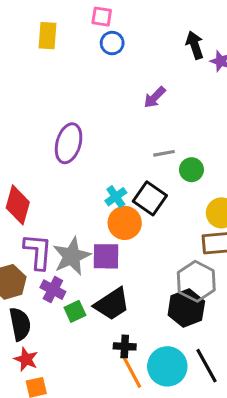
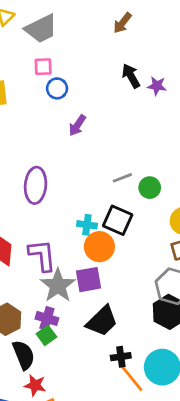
purple arrow: (155, 97) -> (77, 125), moved
cyan cross: (116, 197) -> (87, 225), turned -36
purple L-shape: (38, 252) -> (42, 255), moved
green square: (75, 311) -> (46, 335), moved

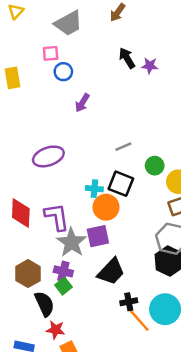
gray trapezoid: (41, 29) -> (68, 23), moved
purple ellipse: (36, 185) -> (48, 156), turned 68
green circle: (150, 188) -> (155, 166), moved

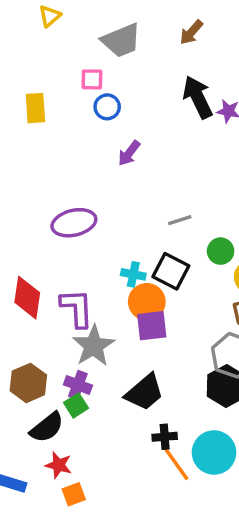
black arrow: (127, 58) -> (198, 97), size x1.4
purple square: (98, 236) -> (152, 326), moved
black semicircle: (44, 304) -> (47, 427), turned 70

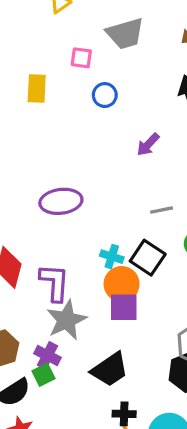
pink square: (92, 79) -> (81, 58), moved
purple arrow: (129, 153) -> (148, 144), moved

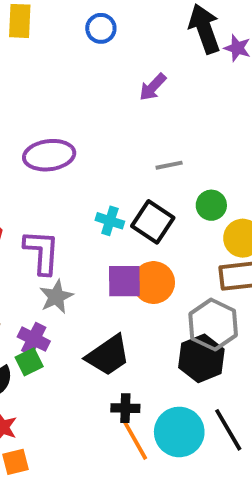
orange circle: (122, 284) -> (154, 283), moved
gray star: (66, 320) -> (56, 297), size x0.7

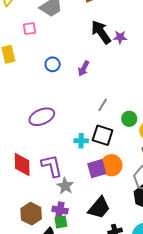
blue circle: (101, 28) -> (53, 64), moved
gray line: (169, 165) -> (103, 105), turned -32
green square: (29, 362) -> (61, 222), turned 32

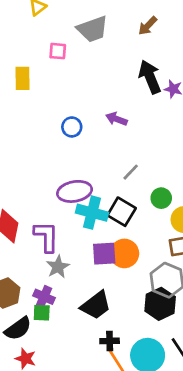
blue circle: (53, 64) -> (72, 127), moved
purple arrow: (84, 68) -> (116, 119), turned 70
purple ellipse: (42, 117) -> (75, 191), moved
cyan cross: (81, 141) -> (92, 213), size x1.6

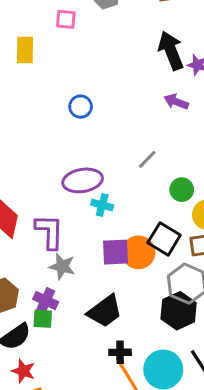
purple arrow: (116, 119) -> (176, 102), moved
black square: (122, 212) -> (164, 239), moved
cyan cross: (92, 213) -> (102, 205), size x0.6
gray star: (58, 267) -> (62, 266), turned -30

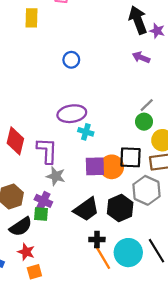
gray line: (147, 159) -> (147, 105), moved
black square: (164, 239) -> (131, 157), turned -30
black hexagon: (179, 311) -> (120, 208), moved

